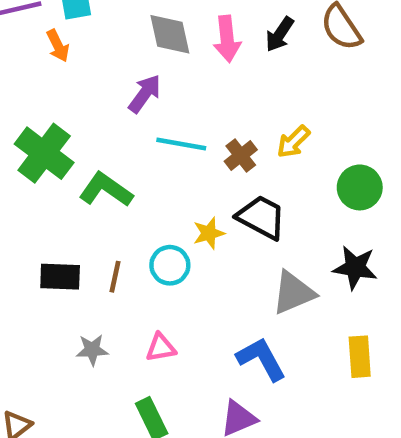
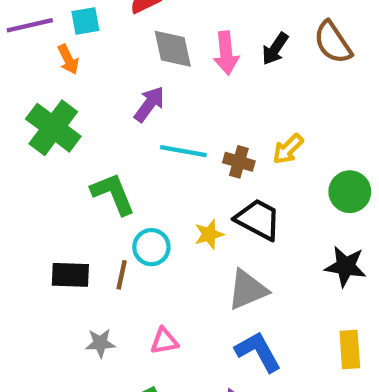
green cross: (44, 153) -> (53, 128), moved
brown cross: (241, 155) -> (239, 162), turned -36
green L-shape: (106, 190) -> (113, 194), turned 33
cyan circle: (170, 265) -> (151, 247), moved
gray triangle: (293, 293) -> (247, 290), moved

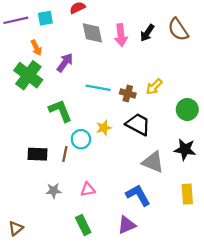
orange arrow: (68, 59) -> (36, 48), moved
purple arrow: (149, 104) -> (65, 63), moved
yellow star: (209, 234) -> (104, 128), moved
gray triangle: (247, 290) -> (153, 162), moved, turned 45

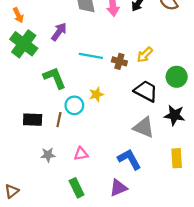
orange arrow: (36, 48) -> (18, 15), moved
black trapezoid: (138, 124) -> (146, 91), moved

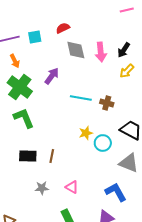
yellow arrow: (145, 55) -> (127, 71), moved
green L-shape: (55, 78) -> (24, 118), moved
cyan circle: (74, 105) -> (103, 143), moved
pink triangle: (81, 154) -> (72, 187), turned 40

